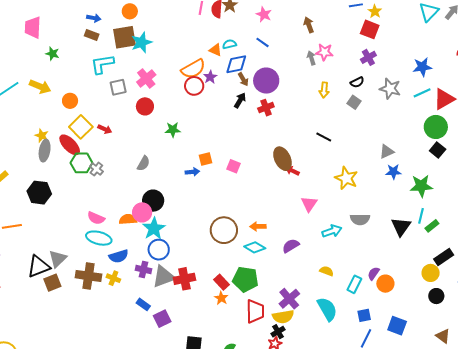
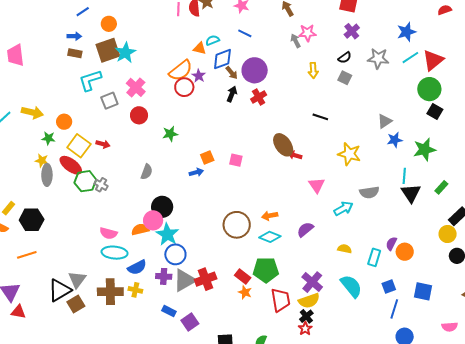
green star: (52, 54) -> (48, 138), moved
black hexagon: (39, 193) -> (32, 220), moved
cyan line: (421, 216) -> (404, 176), moved

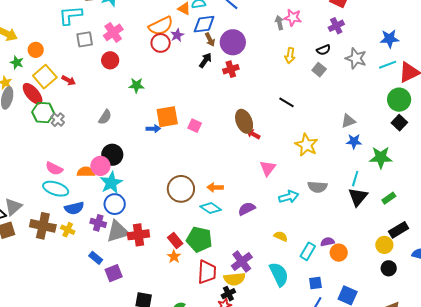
orange square: (207, 157) -> (167, 117), size x1.6
purple semicircle: (391, 244) -> (327, 242), turned 40

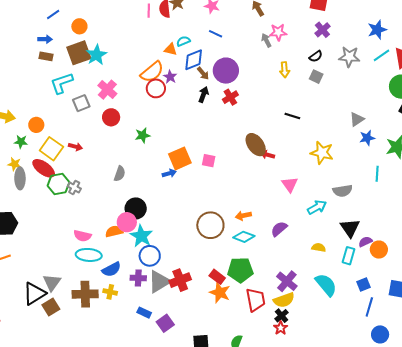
black triangle: (358, 197) -> (350, 228), moved
orange star: (174, 257) -> (220, 293), size x1.5

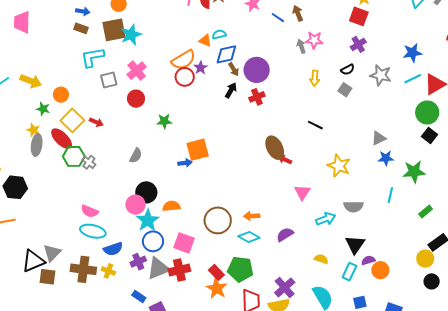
blue line: (216, 34) -> (278, 18), moved
pink square: (209, 161) -> (184, 243), moved, size x1.5
orange semicircle: (114, 231) -> (171, 206), moved
purple cross: (138, 278) -> (138, 262), turned -35
brown square: (51, 307) -> (47, 277), turned 30

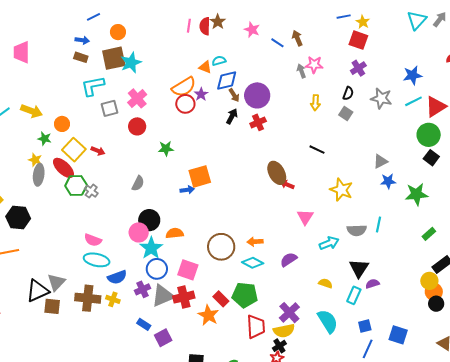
black semicircle: (348, 70) -> (348, 93), turned -40
cyan line: (390, 195) -> (379, 225), moved
orange circle: (380, 270) -> (434, 292), moved
orange star: (217, 288) -> (208, 315), moved

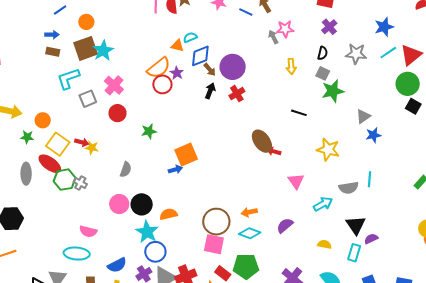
yellow star: (35, 160) -> (92, 148), moved
green star: (417, 194) -> (333, 91), moved
pink circle: (139, 232) -> (119, 204), moved
cyan ellipse: (97, 260) -> (77, 254), moved
pink square: (188, 270) -> (214, 244), moved

